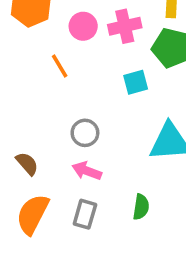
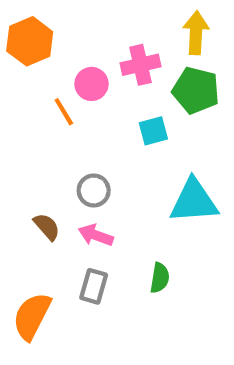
pink circle: (83, 26) -> (91, 84), moved
brown semicircle: (27, 164) -> (47, 227), moved
orange semicircle: (33, 214) -> (32, 316), moved

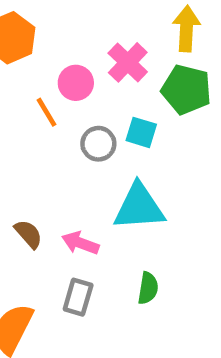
pink cross: (140, 65) -> (128, 62), turned -33
cyan square: (153, 131) -> (141, 132), turned 32
gray circle: (94, 190) -> (98, 144), moved
cyan triangle: (194, 201) -> (139, 207), moved

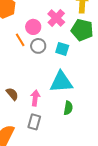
gray circle: (98, 144) -> (38, 46), moved
pink arrow: (80, 243) -> (35, 98), turned 77
green semicircle: (148, 288) -> (68, 108), moved

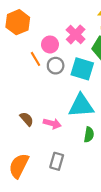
cyan square: (62, 49) -> (82, 69), size x1.5
pink arrow: (35, 98) -> (52, 123), turned 98
gray rectangle: (34, 122) -> (57, 161), moved

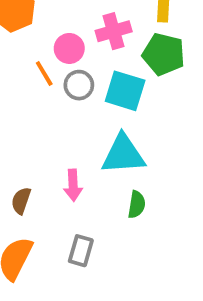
pink cross: (76, 34) -> (114, 31), turned 30
brown semicircle: (27, 119) -> (21, 201), moved, turned -120
pink arrow: (52, 123) -> (73, 185), turned 72

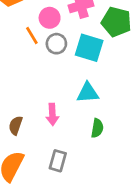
cyan triangle: (123, 154) -> (88, 93), size x0.7

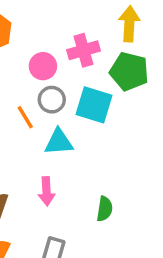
orange line: (32, 36) -> (25, 117), moved
cyan triangle: (88, 93) -> (59, 142), moved

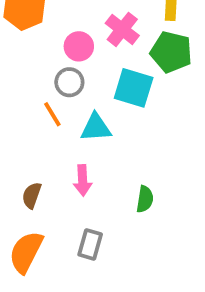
pink cross: (83, 50) -> (122, 29), turned -36
gray circle: (52, 100) -> (69, 82), moved
orange line: (25, 117) -> (52, 114), moved

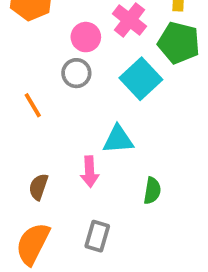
cyan square: (134, 88) -> (141, 79), turned 30
orange line: (52, 114) -> (33, 105), moved
cyan triangle: (96, 127) -> (118, 139), moved

